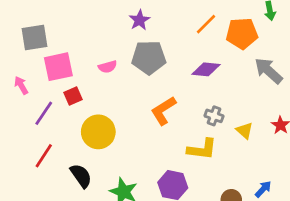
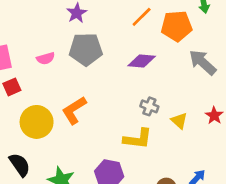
orange L-shape: (163, 111) -> (74, 110), moved

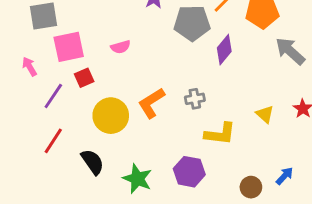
gray pentagon: (86, 49) -> (192, 23), moved
purple diamond: (142, 61) -> (224, 50), turned -56
gray cross: (149, 106) -> (195, 99), moved, turned -30

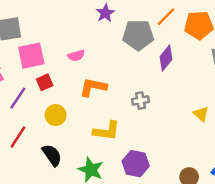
orange L-shape: (151, 103) -> (93, 87), moved, turned 44
yellow circle: (111, 116) -> (56, 115), moved, size x0.7
yellow L-shape: (220, 134) -> (107, 131), moved

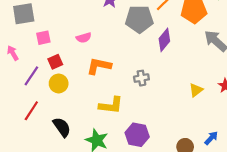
pink square: (31, 56) -> (43, 38), size x0.6
yellow triangle: (201, 114) -> (196, 90), turned 40
yellow circle: (56, 115) -> (59, 83), moved

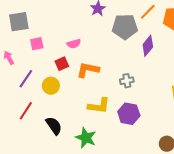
red square: (55, 62) -> (62, 64), moved
purple hexagon: (137, 135) -> (129, 114), moved

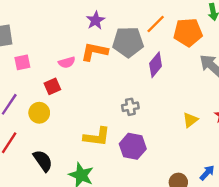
orange L-shape: (88, 70) -> (94, 52), moved

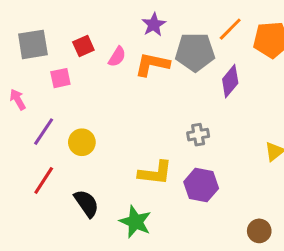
pink semicircle: (67, 62) -> (117, 57), moved, turned -42
red square: (52, 86) -> (83, 46), moved

